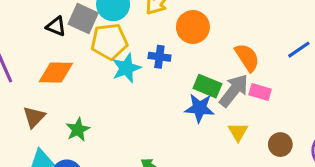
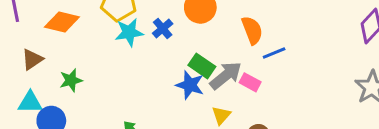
blue line: (299, 50) -> (274, 53), moved
blue cross: (159, 57) -> (163, 28), turned 30
orange semicircle: (247, 57) -> (252, 30), moved

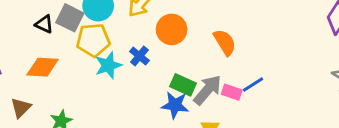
blue line: (274, 53) -> (253, 84), moved

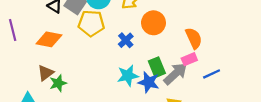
cyan star: (108, 65) -> (128, 76), moved
green rectangle: (183, 85) -> (157, 67), turned 36
pink rectangle: (232, 92) -> (189, 59), moved, turned -48
brown triangle: (21, 108) -> (46, 73), moved

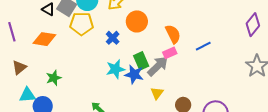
brown triangle: (46, 73) -> (19, 67), moved
blue line: (212, 74) -> (203, 46), moved

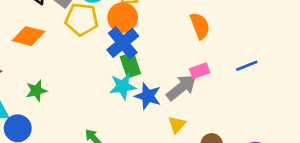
orange circle: (137, 21) -> (123, 18), moved
orange semicircle: (173, 34) -> (200, 26), moved
blue cross: (113, 38) -> (123, 43), size x1.6
green rectangle: (141, 61) -> (130, 65), moved

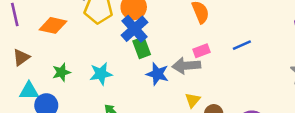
cyan star: (123, 86) -> (101, 74), moved
gray arrow: (181, 87) -> (186, 66), turned -144
yellow triangle: (177, 125) -> (193, 100), moved

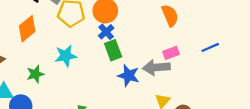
orange diamond: (53, 25) -> (27, 29), turned -52
blue cross: (134, 29) -> (106, 32), size x0.6
cyan star: (101, 74) -> (66, 56), moved

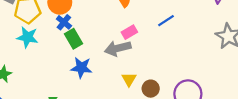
cyan star: (66, 56) -> (27, 37), moved, turned 30
blue star: (128, 75) -> (81, 68), moved

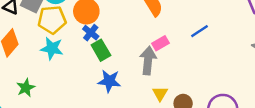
gray arrow: (118, 48) -> (148, 60), turned 110

